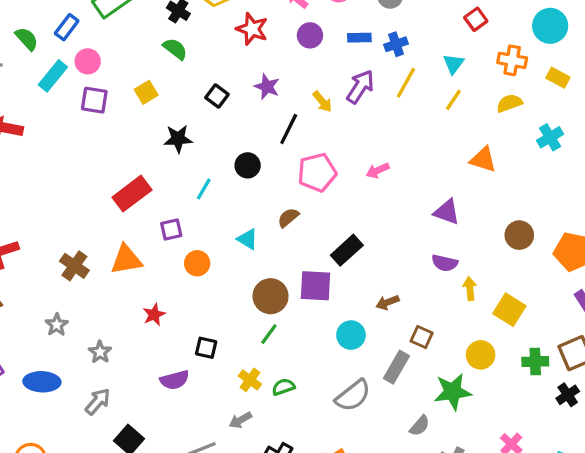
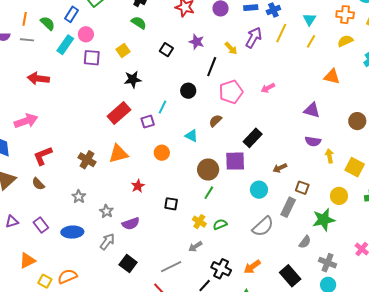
black star: (178, 139) -> (133, 79), moved
purple square: (171, 229) -> (148, 122), moved
purple semicircle: (175, 380) -> (131, 224), moved

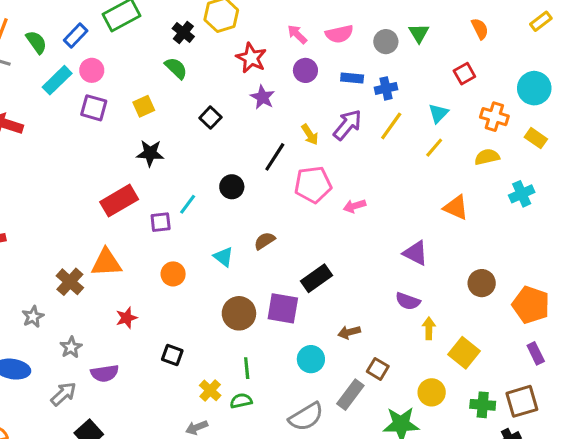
purple star: (197, 42) -> (263, 97), moved
pink pentagon: (231, 92) -> (313, 185), moved
brown cross: (87, 160) -> (70, 282), moved
green line: (209, 193) -> (247, 368), moved, turned -48

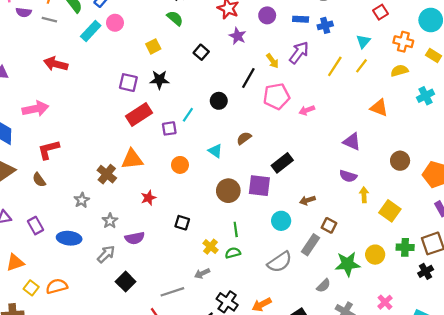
purple square: (94, 108) -> (128, 83), moved
yellow line: (391, 126) -> (335, 66), moved
yellow circle: (432, 392) -> (375, 255), moved

